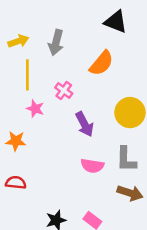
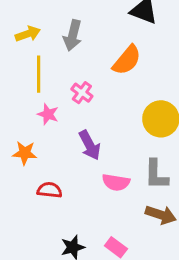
purple arrow: (85, 124) -> (90, 145), moved
red semicircle: (16, 183) -> (49, 190), moved

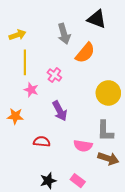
gray arrow: (73, 35) -> (64, 34), moved, turned -30
pink semicircle: (116, 182) -> (83, 146), moved
red semicircle: (49, 190) -> (42, 142), moved

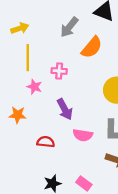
gray arrow: (64, 34) -> (69, 27), turned 54
pink cross: (54, 75) -> (59, 71), turned -32
pink semicircle: (83, 146) -> (83, 135), moved

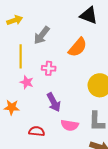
gray arrow: (69, 27) -> (42, 35), moved
yellow arrow: (20, 28) -> (15, 20), moved

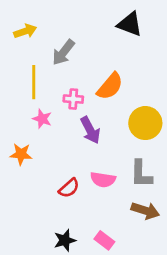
orange semicircle: (78, 47) -> (110, 86), moved
purple arrow: (54, 102) -> (90, 130), moved
red semicircle: (37, 131) -> (69, 188), moved, turned 133

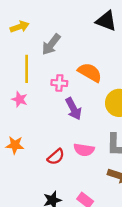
orange semicircle: (110, 86) -> (90, 72), turned -100
pink star: (42, 119) -> (20, 99), moved
orange star: (21, 154) -> (15, 145), moved

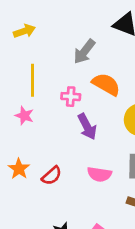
gray arrow: (51, 44) -> (84, 52), moved
orange star: (15, 145) -> (19, 169), turned 30
red semicircle: (56, 157) -> (52, 176), moved

